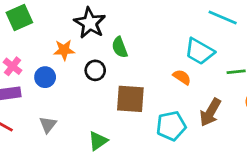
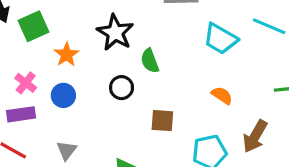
orange star: (64, 50) -> (67, 55), moved, turned -30
cyan trapezoid: (200, 51) -> (220, 39), moved
brown square: (130, 99) -> (162, 121), size x0.7

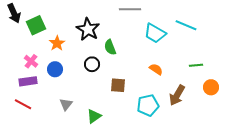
gray triangle: (67, 150) -> (66, 104), moved

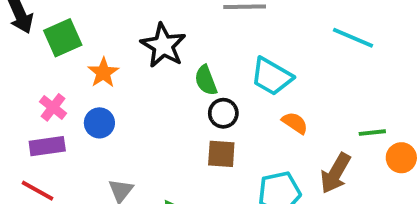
cyan trapezoid: (155, 33) -> (272, 76), moved
black circle: (92, 64) -> (223, 113), moved
green line: (196, 65) -> (372, 133), moved

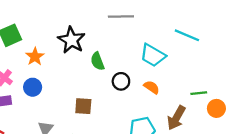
cyan trapezoid: (272, 76) -> (153, 55), moved
black circle: (223, 113) -> (121, 81), moved
brown square: (221, 154) -> (83, 106), moved

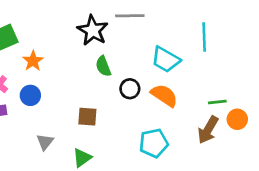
cyan line: (187, 35) -> (204, 37), turned 65
black star: (71, 40) -> (93, 30), moved
orange semicircle: (152, 87) -> (164, 95), size x1.5
brown arrow: (176, 118) -> (208, 130), moved

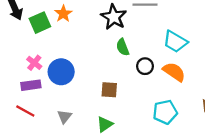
orange star: (33, 61) -> (63, 14), moved
blue circle: (30, 95) -> (61, 72), size x1.5
gray triangle: (45, 142) -> (64, 117), moved

